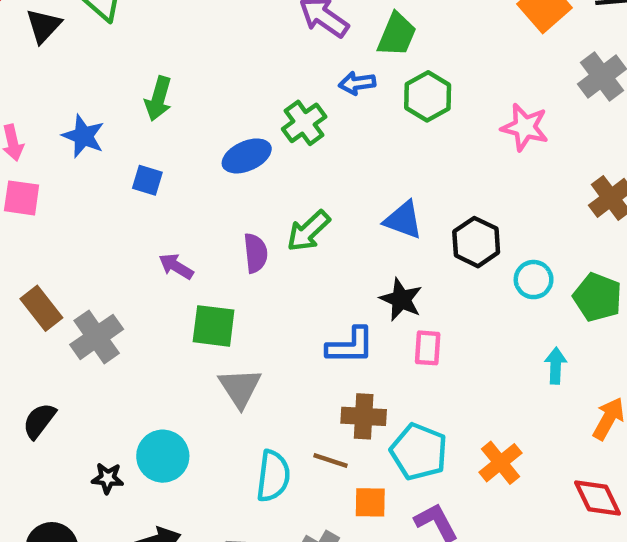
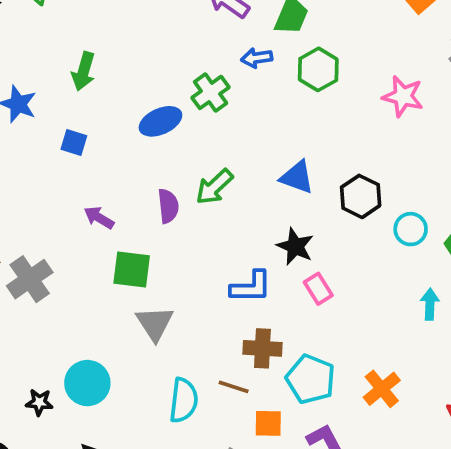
pink rectangle: (428, 348) -> (318, 289), turned -36

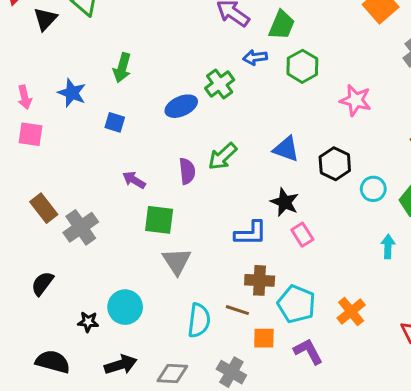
pink star: (403, 96) -> (356, 100), moved

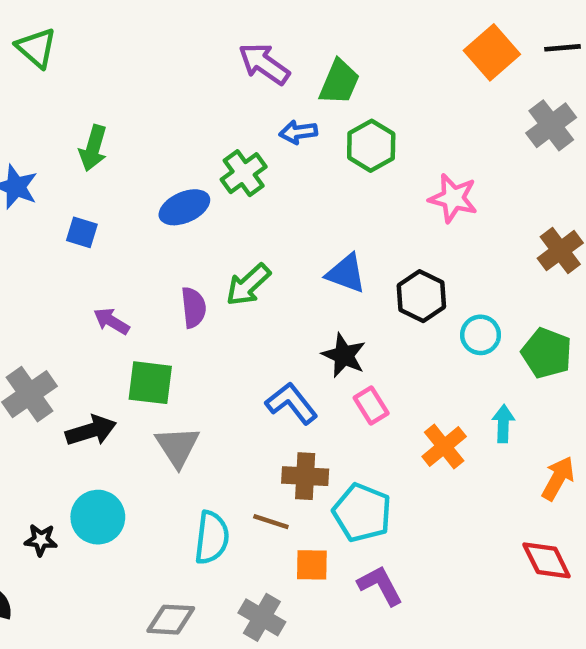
blue L-shape: (251, 233) -> (291, 403), turned -128
orange cross: (351, 311) -> (444, 446), moved
black arrow: (121, 365) -> (91, 431), moved

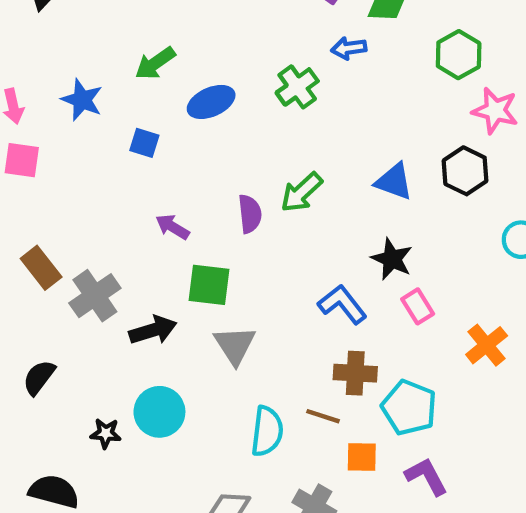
green hexagon: (371, 146) -> (459, 55), moved
green arrow: (93, 148) -> (155, 63), turned 39
blue ellipse: (184, 207) -> (211, 102), moved
black hexagon: (421, 296) -> (465, 171), moved

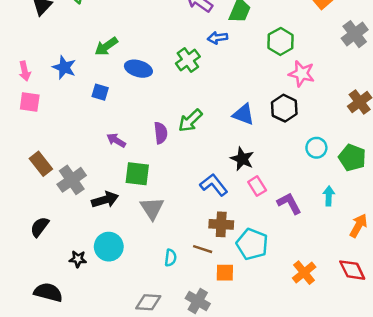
blue ellipse: (211, 102) -> (138, 69), turned 40
orange cross: (487, 345) -> (304, 273), moved
cyan semicircle: (267, 431) -> (171, 258), size x0.6
purple L-shape: (426, 476) -> (289, 203), moved

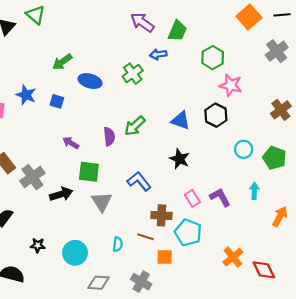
blue star: (64, 67) -> (26, 95), moved
blue L-shape: (214, 185) -> (139, 181), moved
pink rectangle: (257, 186) -> (192, 198), moved
cyan circle: (109, 247) -> (75, 253), moved
red diamond: (352, 270) -> (264, 270), moved

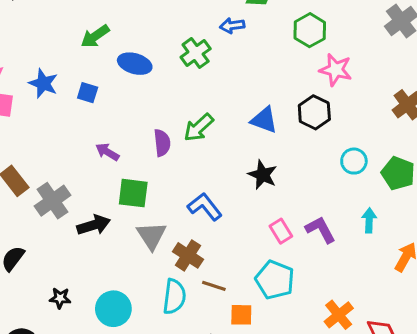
brown cross: (161, 215) -> (188, 255), moved, turned 30
cyan semicircle: (118, 244) -> (174, 297), size x1.6

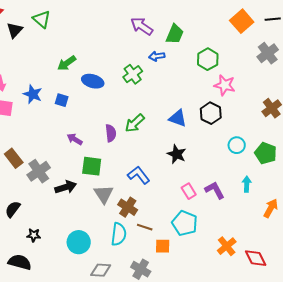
black star: (60, 298) -> (34, 235), moved

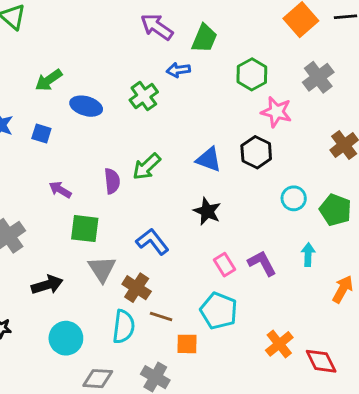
gray cross: (268, 53) -> (318, 77), moved
black arrow: (66, 187) -> (47, 285), moved

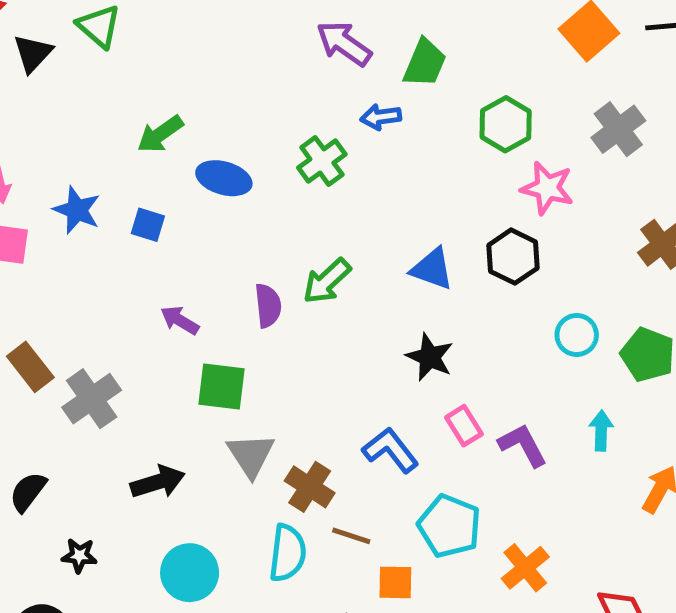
blue L-shape: (152, 242) -> (390, 450), moved
pink rectangle: (224, 265) -> (464, 426), moved
orange cross: (279, 344) -> (525, 568), moved

